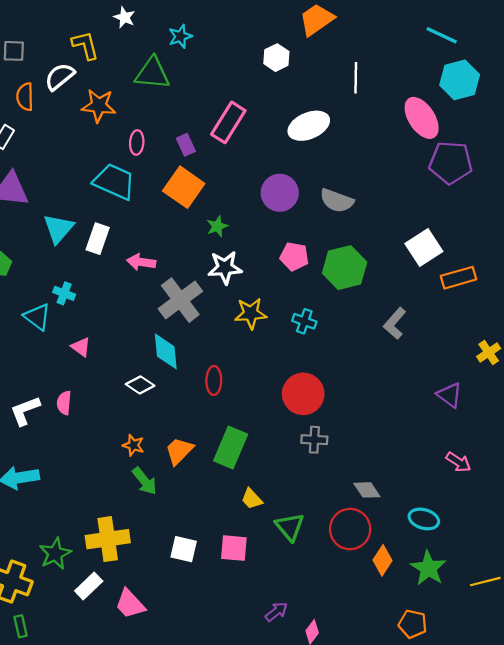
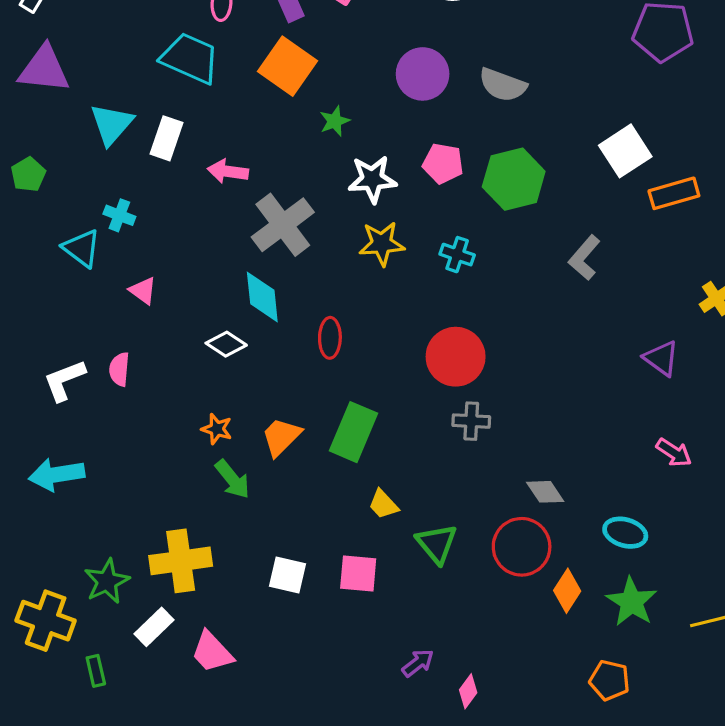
white star: (225, 268) -> (372, 179), moved
green rectangle: (21, 626) -> (96, 671), moved

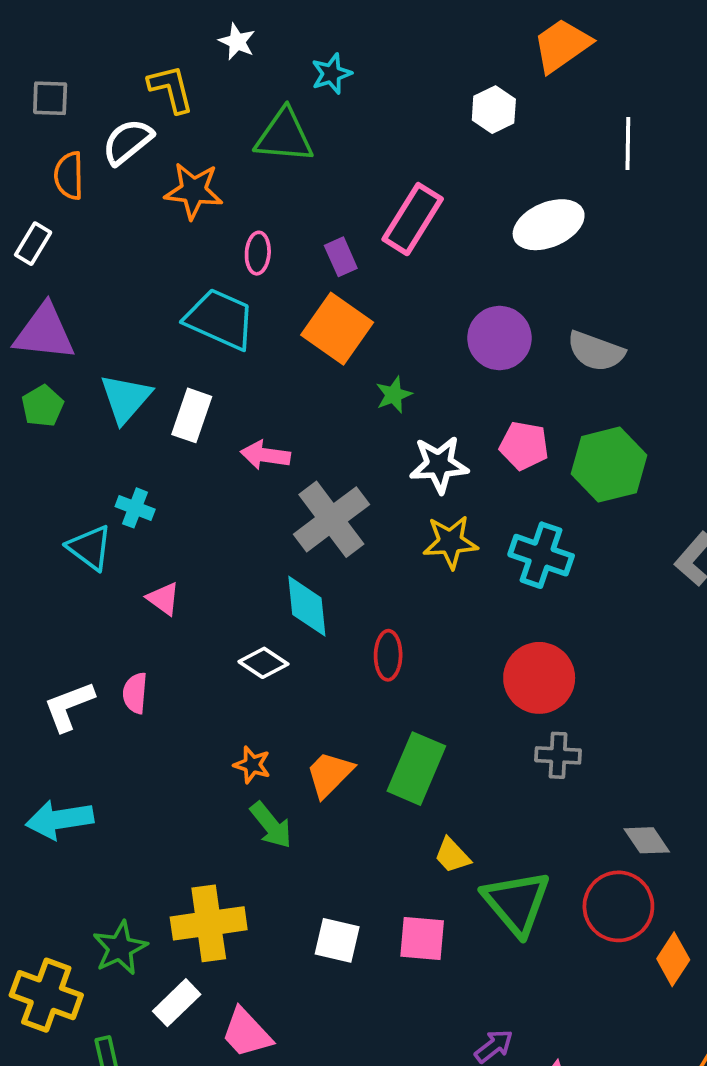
green pentagon: (28, 174) -> (43, 406), moved
cyan cross: (457, 255) -> (541, 555), size x1.5
green triangle: (437, 544) -> (516, 903), size x1.4

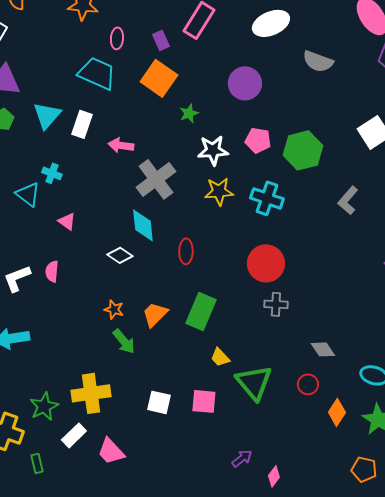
gray semicircle: (596, 351) -> (318, 61), moved
red circle: (618, 906) -> (308, 384), size x0.6

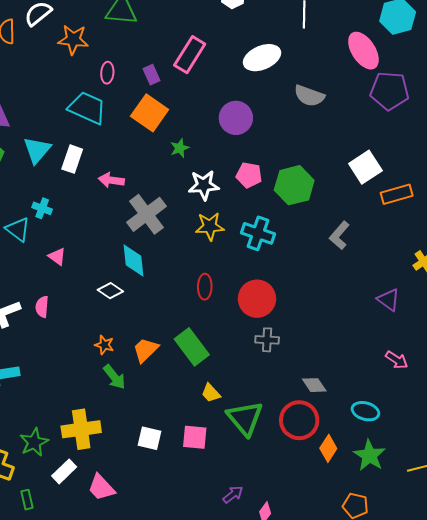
red ellipse: (186, 251) -> (205, 287), moved
green rectangle: (201, 311) -> (192, 347), turned -60
red circle: (308, 384) -> (299, 420), size x1.8

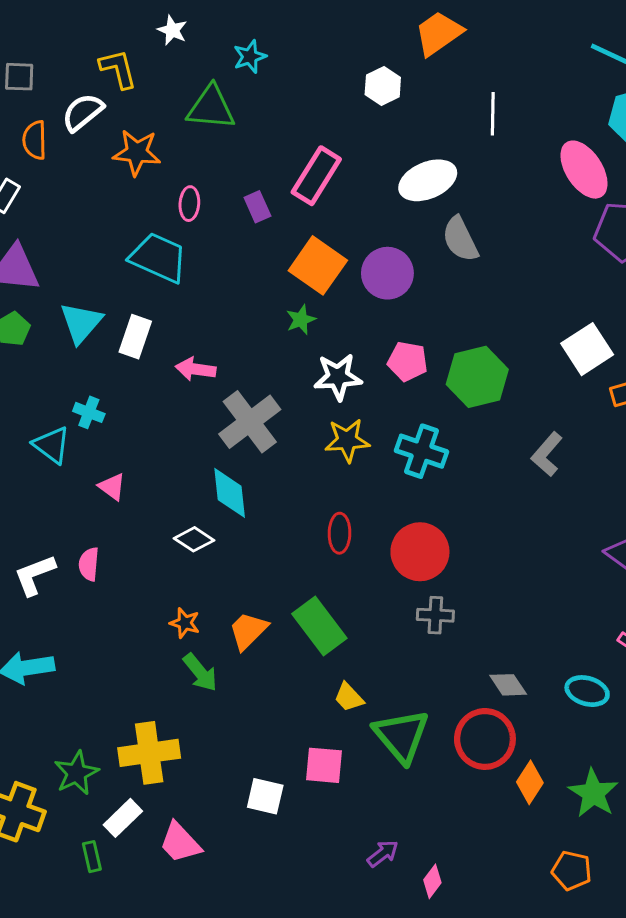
gray semicircle: (309, 96) -> (460, 239), moved, turned 44
orange square: (150, 113) -> (318, 265), moved
cyan ellipse: (365, 411) -> (587, 691), moved
white square: (150, 438) -> (265, 796), moved
green rectangle: (27, 500) -> (92, 857), moved

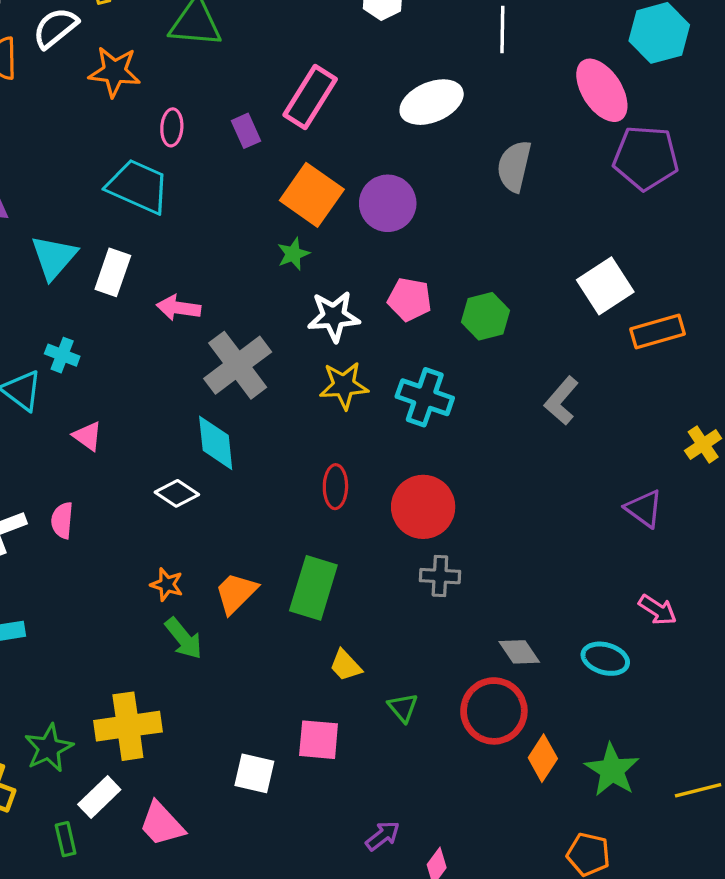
gray semicircle: (460, 239) -> (514, 166), moved, turned 39
green hexagon: (477, 377) -> (486, 316), size x0.7
green rectangle: (319, 626) -> (313, 588), turned 54
green triangle: (401, 736) -> (403, 708), size x0.5

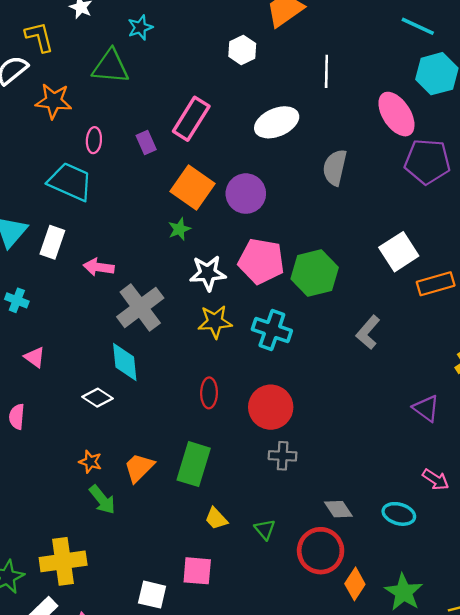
pink pentagon: (410, 299) -> (261, 261), size x1.5
green hexagon: (486, 316) -> (315, 273), size x1.4
green triangle: (403, 708) -> (265, 529), moved

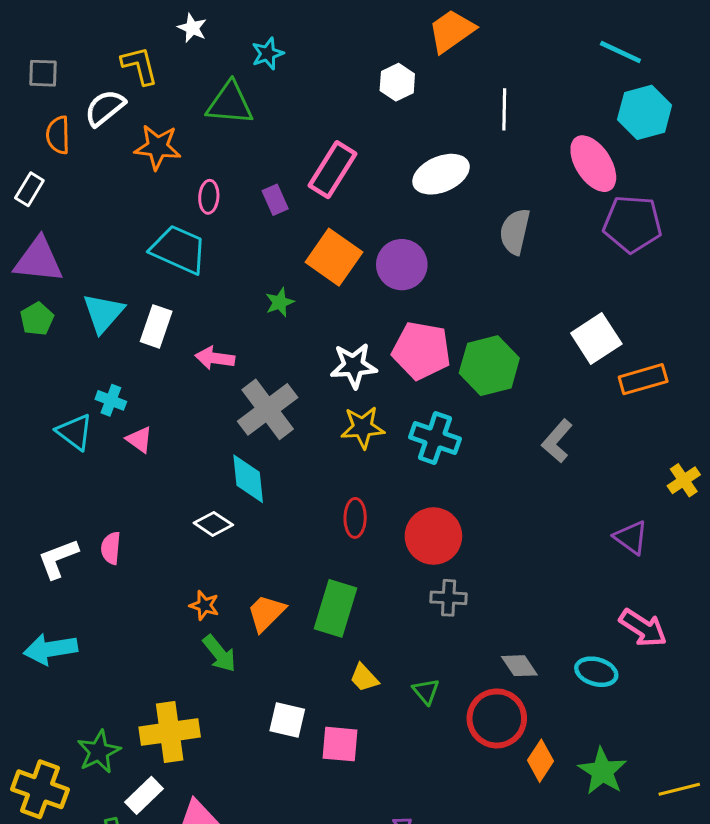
green star: (179, 229) -> (280, 302), moved
pink triangle: (35, 357) -> (139, 440), moved
pink arrow: (436, 479) -> (643, 628), size x1.4
white square: (152, 595) -> (287, 720), moved

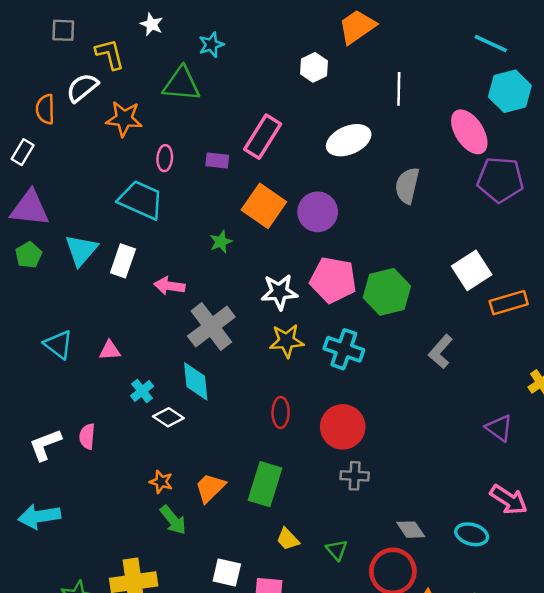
gray square: (43, 73) -> (63, 30), moved
purple rectangle: (275, 200) -> (217, 161), turned -60
cyan cross: (111, 400) -> (142, 391), moved, turned 30
pink triangle: (139, 440) -> (110, 350), turned -40

